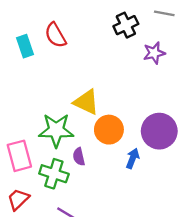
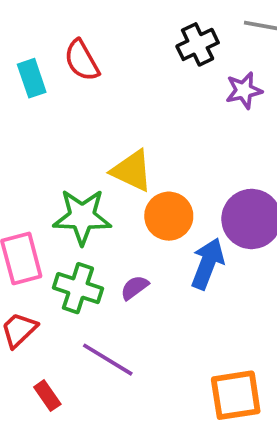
purple semicircle: (79, 157) -> (135, 288), moved, turned 66
blue arrow: (133, 158) -> (208, 264), size x1.5

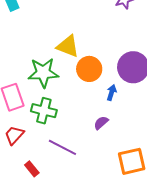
blue arrow: (208, 264) -> (112, 93), size x0.6
purple semicircle: (135, 288) -> (101, 123), moved

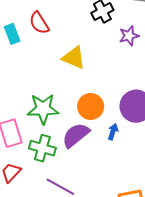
yellow triangle: (68, 46) -> (74, 58), moved
purple semicircle: (101, 123) -> (76, 135), moved, size x1.8

